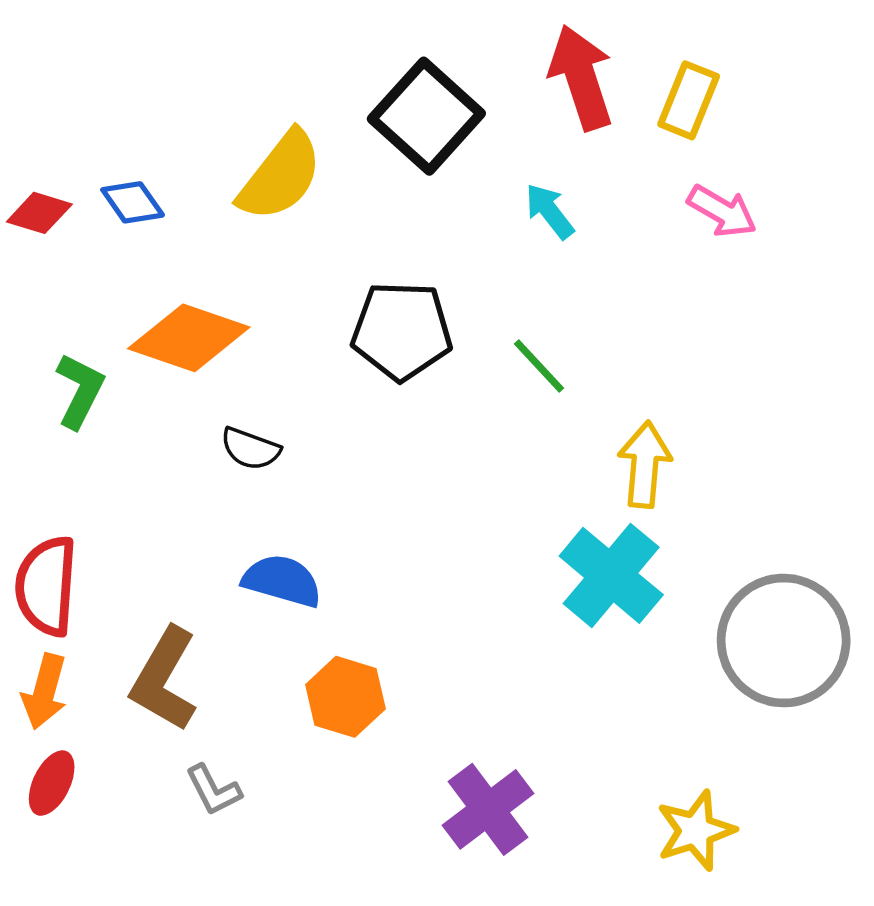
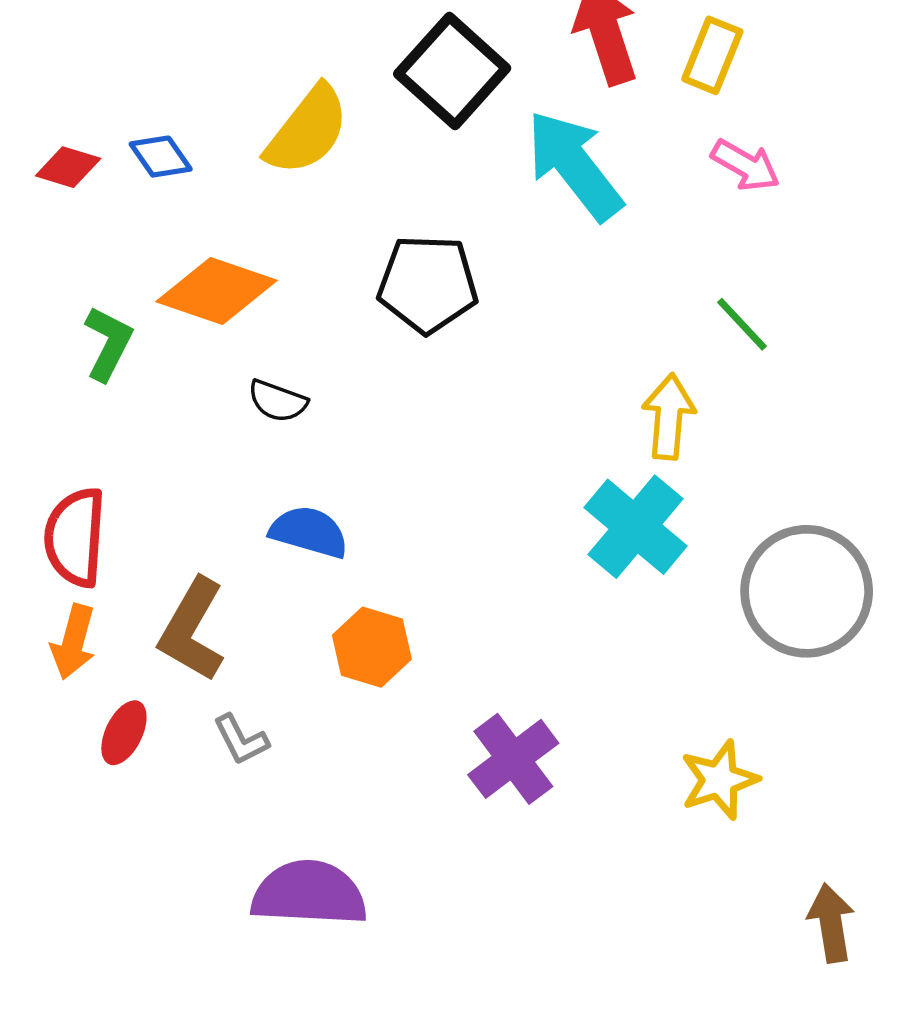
cyan arrow: (550, 211) -> (574, 165), size x2.0
green line: (539, 366) -> (742, 324), moved
red ellipse: (52, 783) -> (124, 733), moved

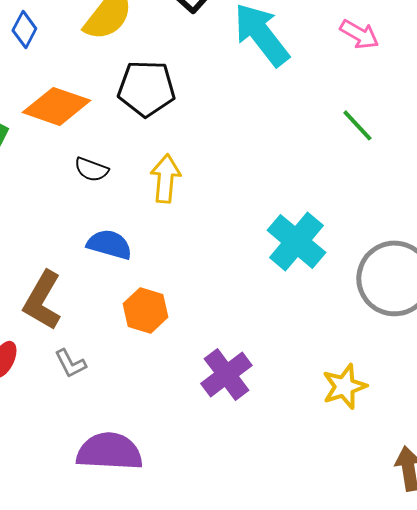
blue diamond: (161, 157) -> (24, 29), turned 63
black pentagon: (428, 284) -> (146, 88), moved
yellow arrow: (669, 417) -> (165, 178), moved

